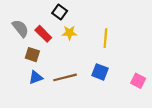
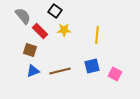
gray semicircle: (20, 28) -> (23, 16), moved
blue square: (100, 72) -> (92, 66), turned -35
pink square: (138, 81) -> (115, 74), moved

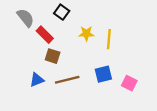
yellow star: (64, 30) -> (86, 33), moved
brown square: (30, 50) -> (53, 56), moved

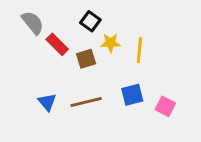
black square: (62, 12) -> (90, 21), moved
brown square: (53, 56) -> (86, 59), moved, turned -35
blue triangle: (37, 80) -> (47, 102), turned -49

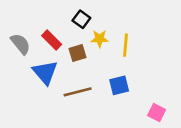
gray semicircle: (33, 23) -> (20, 44), moved
blue triangle: (47, 102) -> (45, 72), moved, size x1.5
pink square: (165, 106) -> (157, 113), moved

